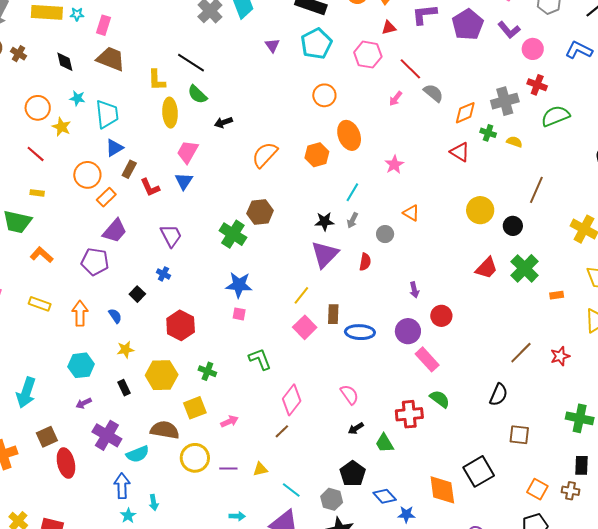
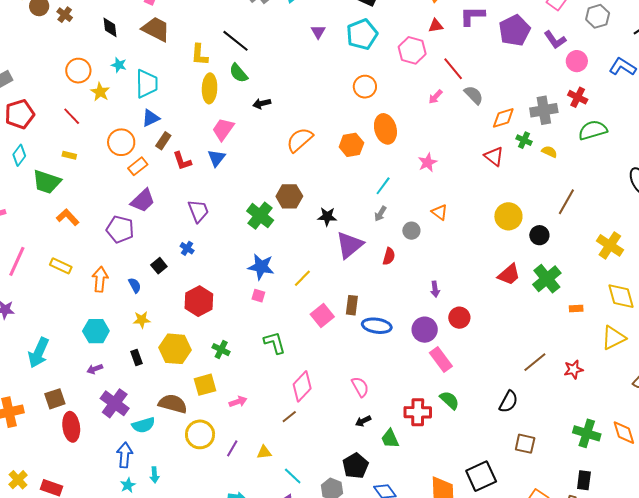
black star: (324, 221) -> (327, 217), moved
yellow line: (301, 295) -> (302, 278), moved
purple line: (228, 468) -> (232, 448), turned -66

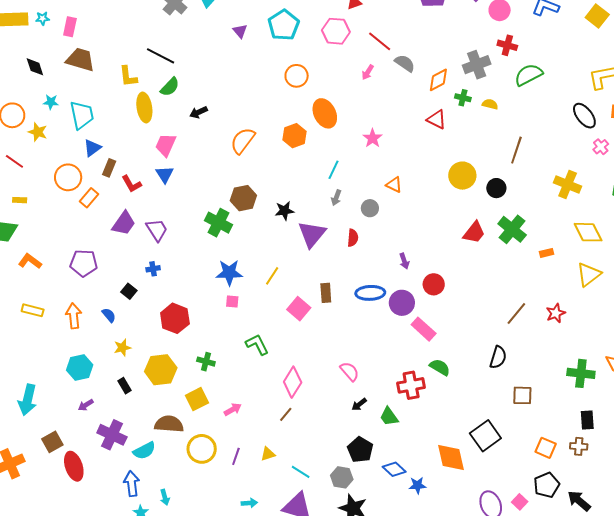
green semicircle: (239, 73) -> (170, 87), turned -85
purple trapezoid: (143, 201) -> (124, 223), moved
blue cross: (187, 248) -> (153, 269), turned -32
blue ellipse: (377, 326) -> (370, 293), moved

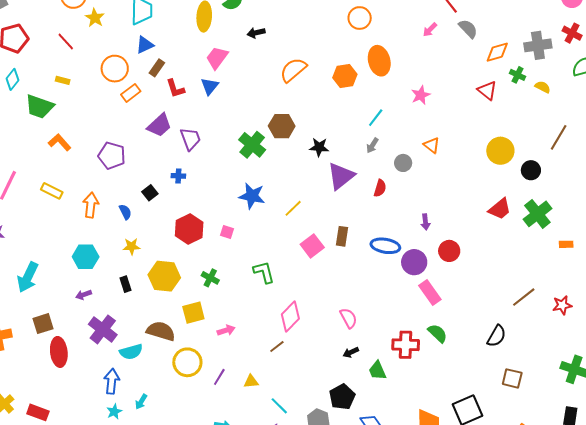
pink square: (232, 301) -> (227, 232), moved
cyan arrow: (165, 497) -> (141, 402), turned 35

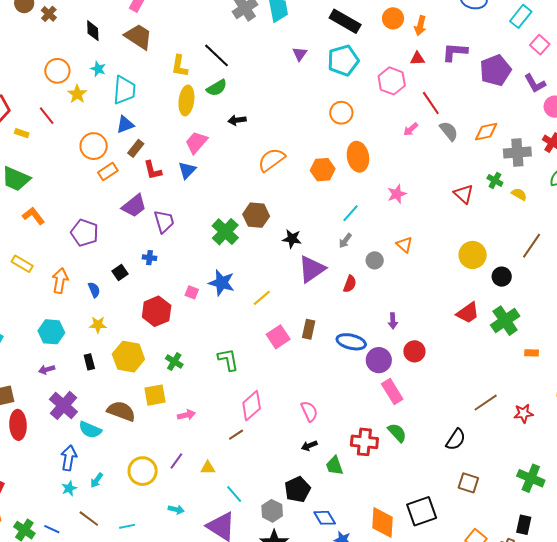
orange diamond: (497, 52) -> (486, 132), moved
yellow rectangle: (63, 80) -> (22, 133), moved
pink square: (227, 232) -> (192, 292), moved
cyan semicircle: (131, 352) -> (90, 430), turned 35
yellow circle: (187, 362) -> (143, 471), moved

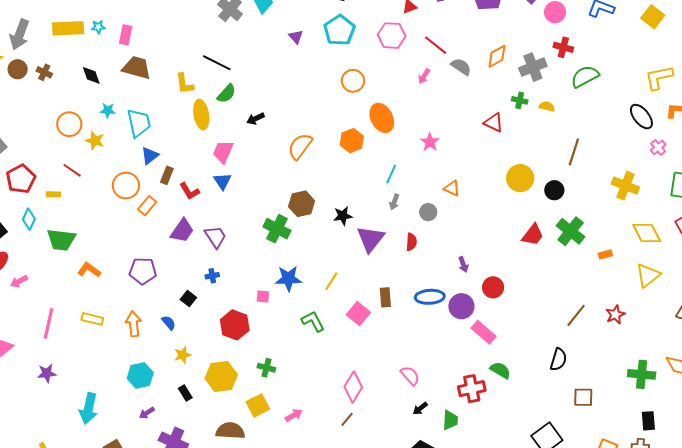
green L-shape: (228, 360) -> (313, 321), moved
green trapezoid: (334, 466) -> (450, 420), turned -140

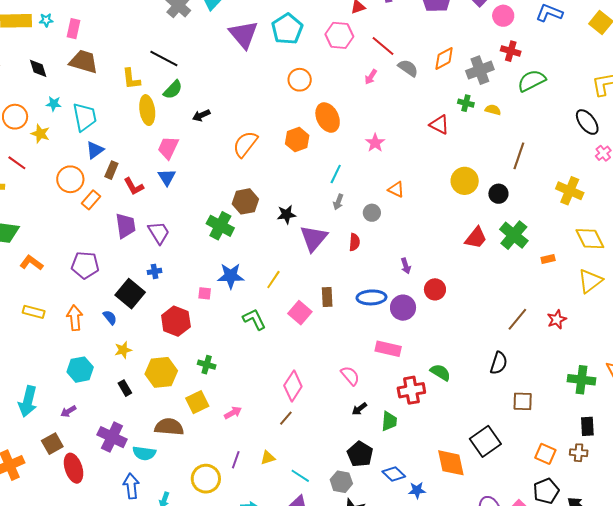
purple triangle: (296, 37) -> (244, 34), size x2.0
purple trapezoid: (182, 231) -> (126, 226), turned -44
black square: (188, 299) -> (130, 294), size x1.8
pink rectangle: (484, 332) -> (388, 349), moved, turned -30
purple arrow: (147, 413) -> (68, 411), moved

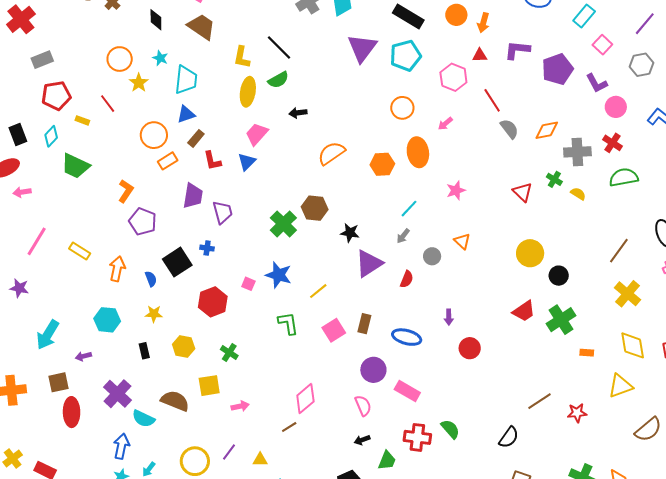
pink arrow: (371, 77) -> (445, 124), moved
brown line: (519, 156) -> (619, 251), moved
orange L-shape: (31, 263) -> (126, 191), moved, turned 70
purple circle: (403, 308) -> (373, 370), moved
yellow hexagon: (161, 372) -> (184, 346), size x0.7

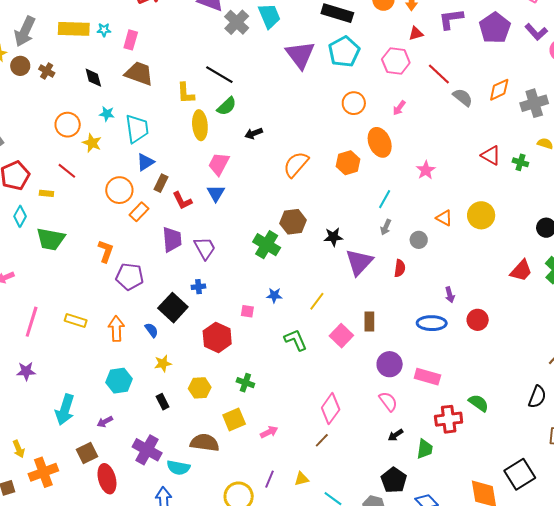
green cross: (554, 179) -> (520, 162), moved
yellow circle: (530, 253) -> (481, 215), moved
blue star: (278, 275) -> (274, 295), size x0.6
blue ellipse: (407, 337) -> (432, 323), moved

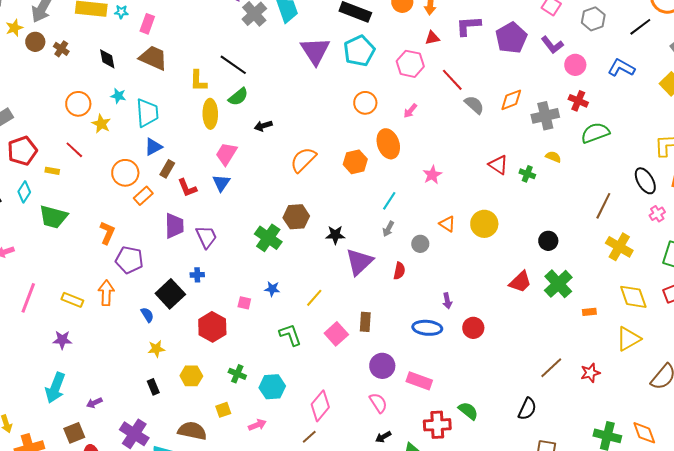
orange arrow: (116, 329) -> (106, 293), moved
purple star: (26, 371) -> (62, 340), moved
cyan hexagon: (119, 381) -> (272, 387), moved
yellow square: (234, 419) -> (223, 410), size x0.7

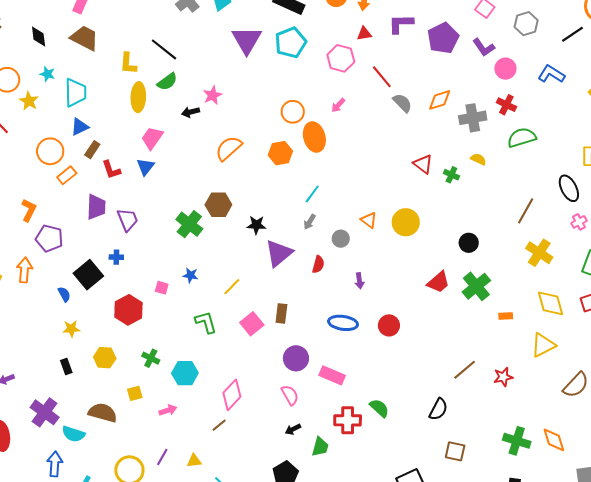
orange circle: (365, 103) -> (293, 112), moved
pink star: (432, 175) -> (213, 95), moved
purple arrow: (447, 301) -> (359, 281), moved

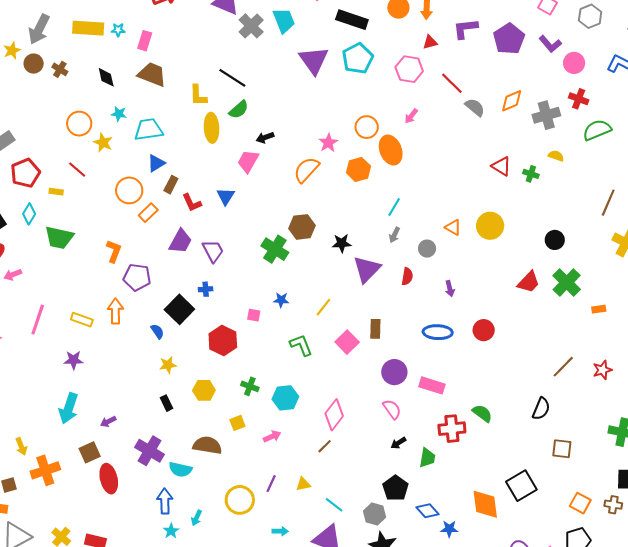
cyan trapezoid: (75, 93) -> (149, 130), turned -92
pink star: (213, 95) -> (328, 143), moved
pink trapezoid: (152, 138) -> (248, 161), moved
purple trapezoid: (96, 207) -> (180, 241), turned 32

